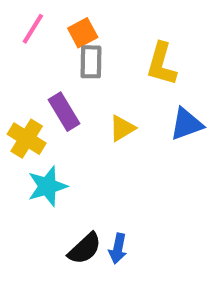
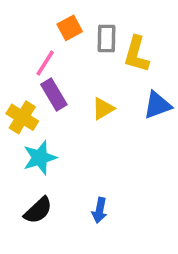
pink line: (33, 29) -> (45, 63), moved
gray rectangle: (91, 62) -> (107, 38), moved
black semicircle: (85, 249) -> (38, 210), moved

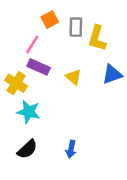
purple rectangle: (54, 95) -> (39, 67), turned -35
yellow triangle: (103, 109) -> (73, 77), turned -49
cyan star: (40, 158) -> (29, 112), turned 30

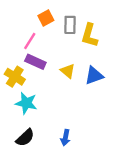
blue triangle: (112, 74) -> (94, 76), moved

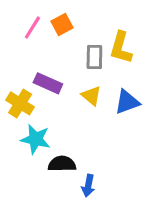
gray rectangle: (70, 25) -> (94, 57), moved
pink line: (30, 41) -> (32, 28), moved
black semicircle: (25, 138) -> (62, 164), moved, turned -138

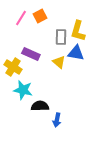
blue triangle: (127, 102) -> (76, 53), moved, turned 30

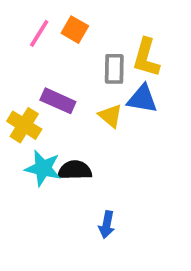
orange square: (40, 16) -> (75, 30), turned -32
black semicircle: (40, 106) -> (75, 170), moved

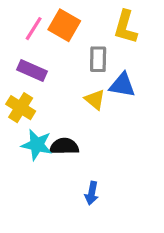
orange square: (75, 30) -> (64, 25), size x1.4
yellow L-shape: (146, 58) -> (126, 27), moved
purple rectangle: (58, 101) -> (32, 71), moved

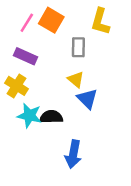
blue triangle: (122, 85) -> (87, 99), moved, turned 35
blue arrow: (92, 193) -> (73, 154), size x1.5

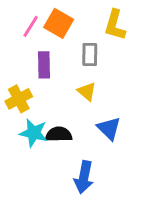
purple rectangle: (26, 56) -> (44, 65), moved, turned 65
yellow cross: (16, 86) -> (19, 99), turned 30
blue triangle: (87, 99) -> (109, 128), moved

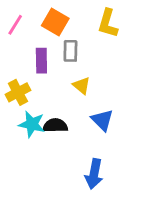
pink line: (31, 26) -> (15, 25), moved
gray rectangle: (90, 55) -> (70, 51), moved
blue arrow: (84, 177) -> (94, 174), moved

